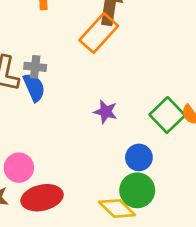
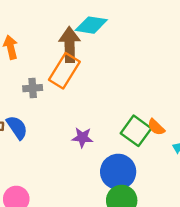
gray cross: (35, 67) -> (33, 88), moved
blue circle: (139, 157) -> (118, 172), size x1.5

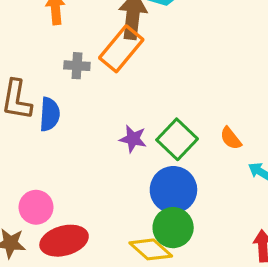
blue semicircle: (17, 128) -> (50, 114), turned 30
green square: (136, 131) -> (177, 139), moved

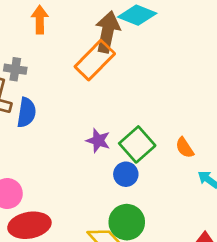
gray cross: (77, 66) -> (15, 69), moved
blue circle: (173, 190) -> (126, 174), moved, size x0.6

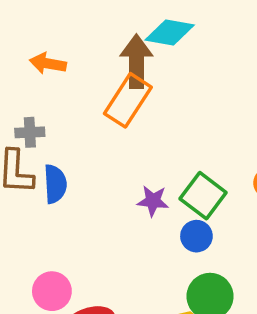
orange arrow: (40, 20) -> (48, 63), turned -68

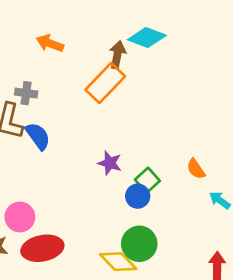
brown arrow: (136, 61) -> (117, 55), size x0.7
blue semicircle: (55, 184) -> (38, 136), turned -44
green square: (203, 196) -> (147, 180), moved, size x0.7

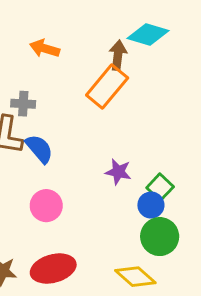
pink circle: (20, 217) -> (46, 206), moved
green circle: (139, 244) -> (160, 237), moved

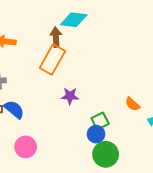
purple star: (118, 172) -> (70, 96), moved
green square: (160, 187) -> (100, 121), turned 30

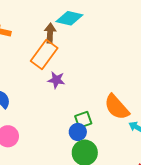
purple star: (70, 96) -> (56, 80), moved
orange semicircle: (132, 104) -> (117, 107), size x1.8

